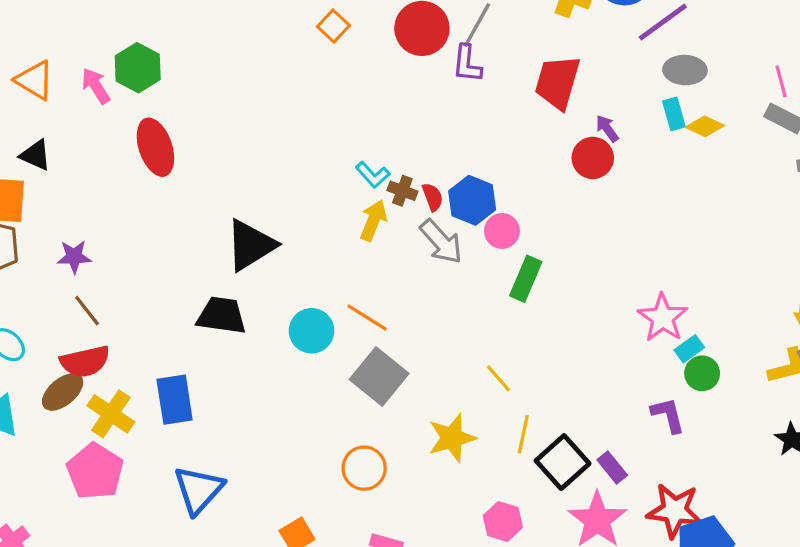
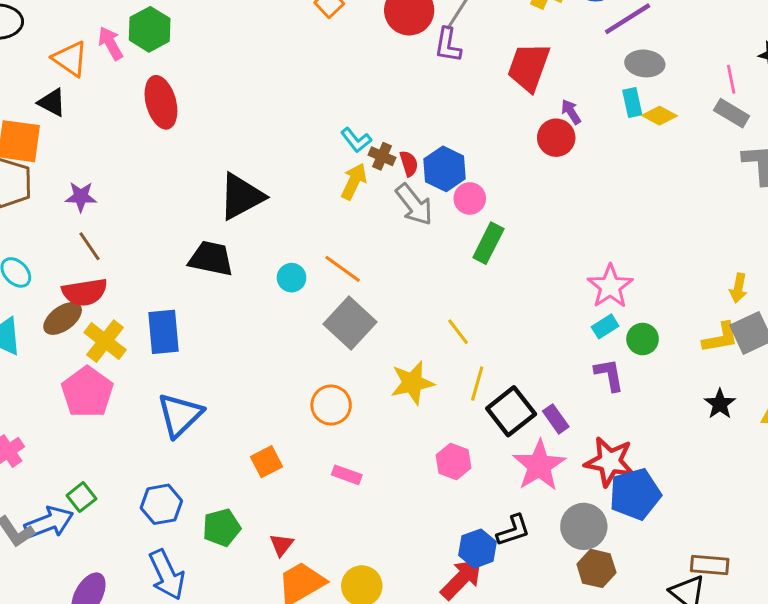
orange triangle: (35, 80) -> (70, 59), moved
cyan circle: (312, 331) -> (292, 278), size x0.7
cyan rectangle: (689, 349) -> (605, 326), moved

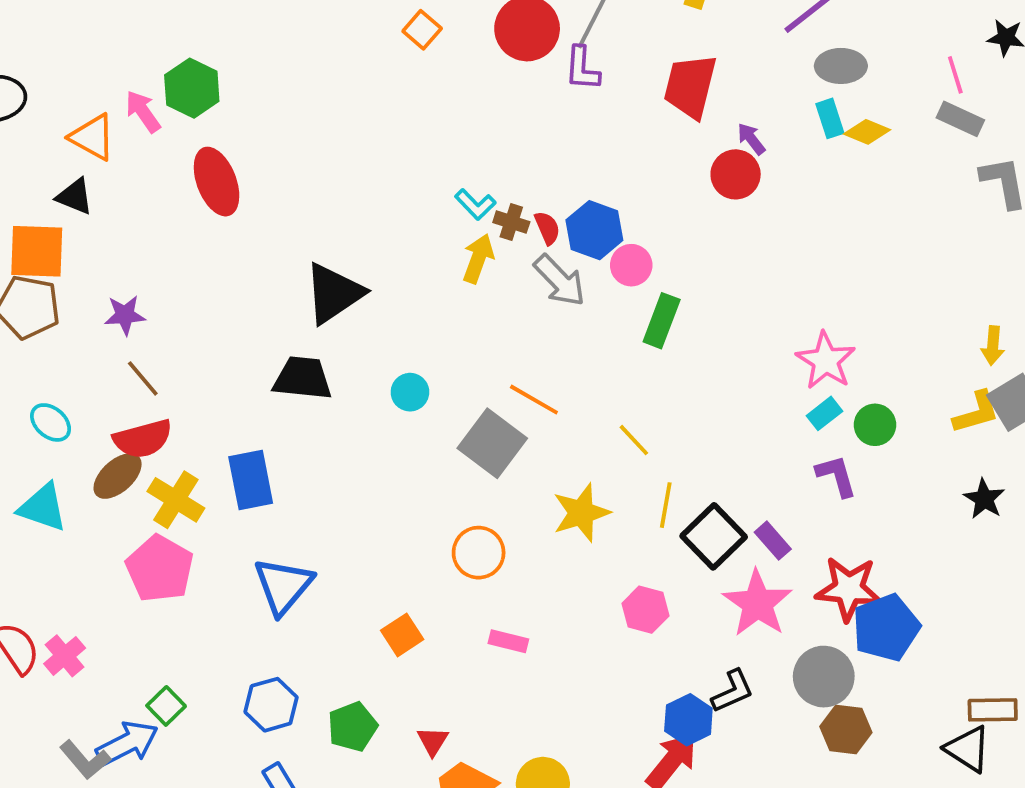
orange line: (343, 269) -> (534, 400), moved

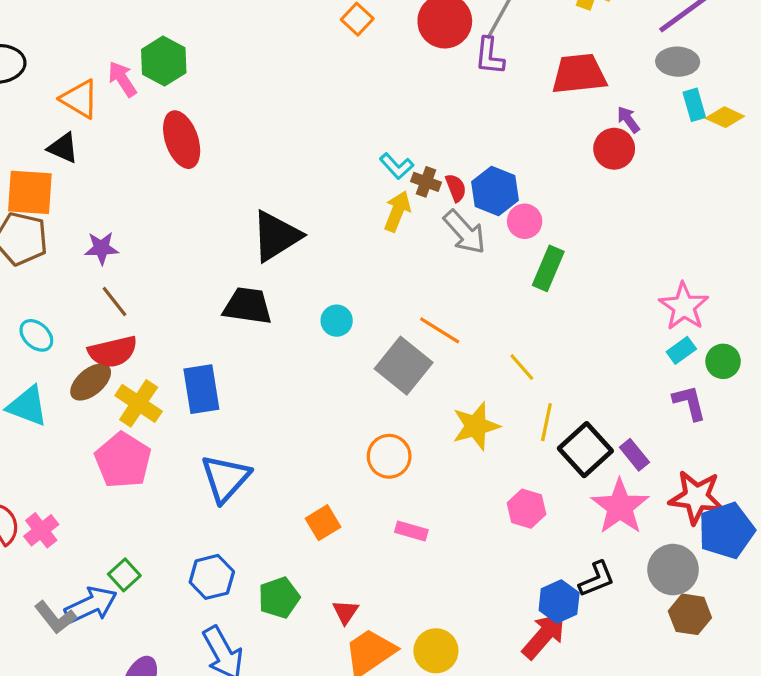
gray ellipse: (841, 66) -> (678, 62), moved
red trapezoid: (690, 86) -> (579, 74), turned 68

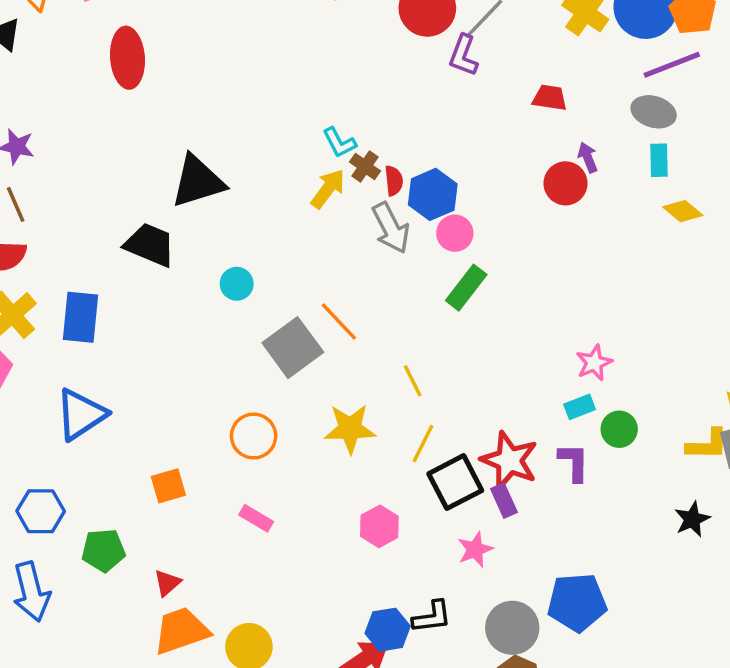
red trapezoid: (579, 74) -> (550, 98), size x0.6
yellow diamond: (725, 117) -> (683, 211), moved
pink star: (684, 306) -> (594, 363), size x0.7
red star: (696, 497) -> (509, 460), moved
pink star: (620, 507) -> (475, 549), size x0.6

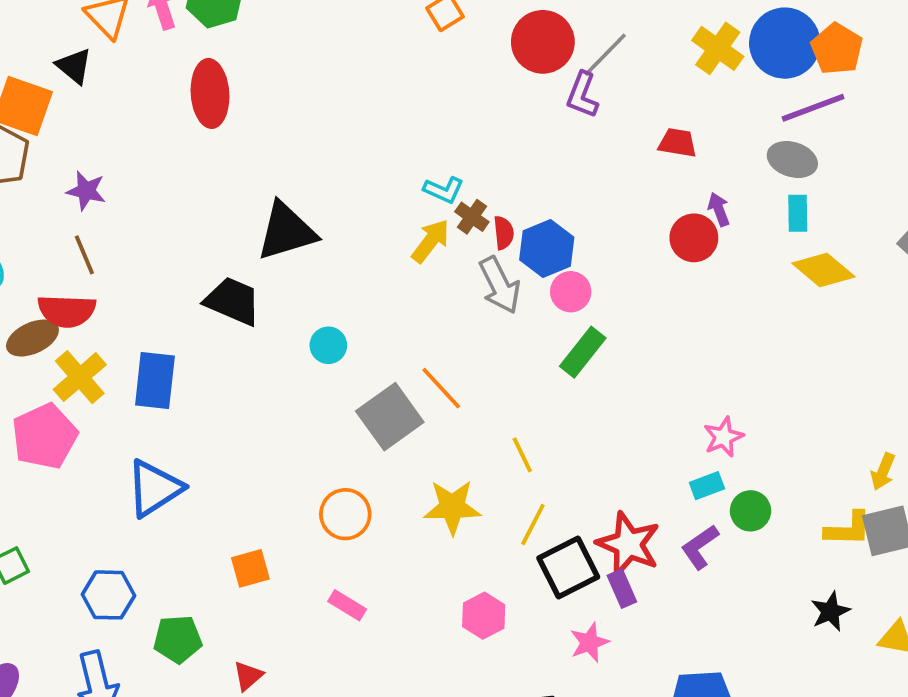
cyan L-shape: (339, 143) -> (444, 190), turned -39
yellow diamond: (683, 211) -> (823, 270), size x1.4
purple L-shape: (574, 462) -> (700, 547), turned -126

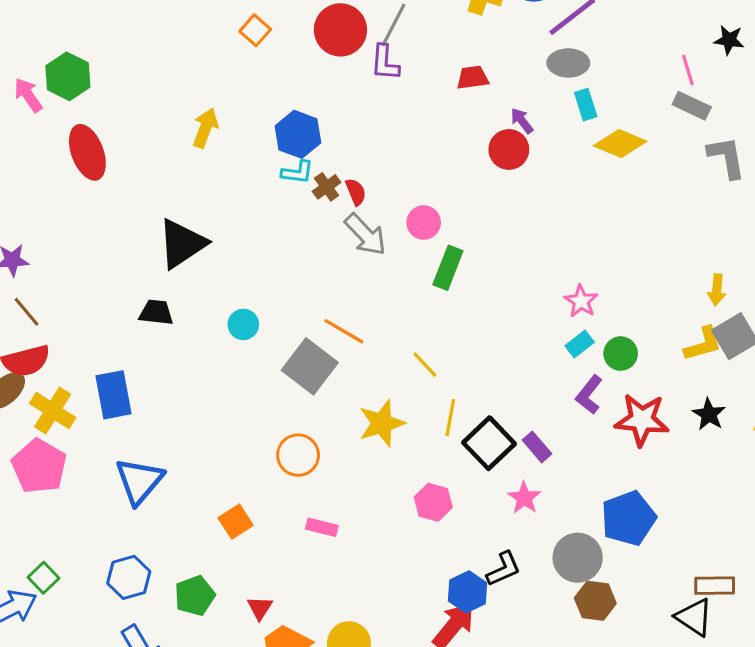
brown cross: (472, 217) -> (327, 187), turned 36
yellow arrow: (431, 241) -> (205, 128), moved
blue hexagon: (547, 249) -> (298, 134), moved
black trapezoid: (233, 301) -> (156, 312), size x0.7
red star: (628, 544) -> (642, 420), moved

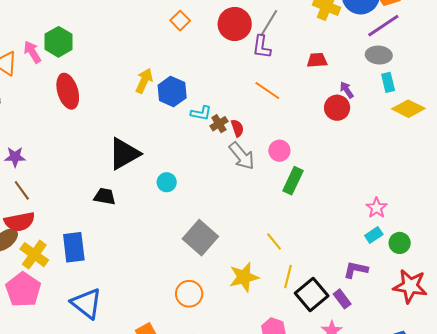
blue hexagon: (298, 134) -> (172, 91), moved
cyan circle: (243, 324) -> (167, 182), moved
orange line: (344, 331) -> (267, 90), moved
purple L-shape: (589, 395) -> (356, 270), moved, turned 60
blue triangle: (139, 481) -> (87, 303), turned -36

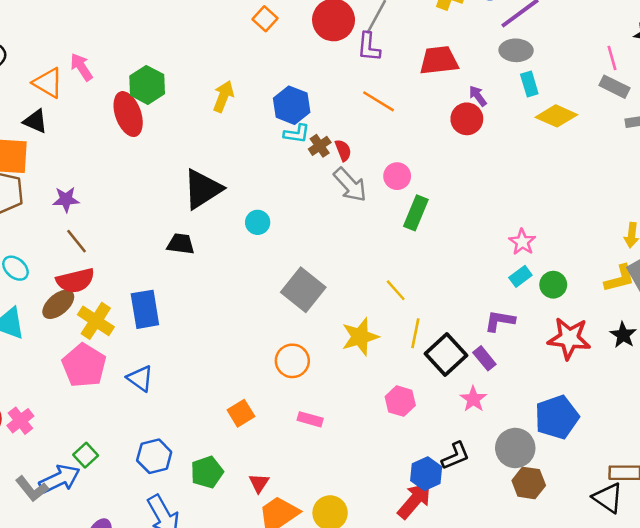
green hexagon: (59, 42) -> (147, 85), moved
red trapezoid: (317, 60) -> (439, 60), size x1.5
blue hexagon: (172, 91) -> (292, 105), moved
blue triangle: (87, 303) -> (140, 378), moved, size x0.7

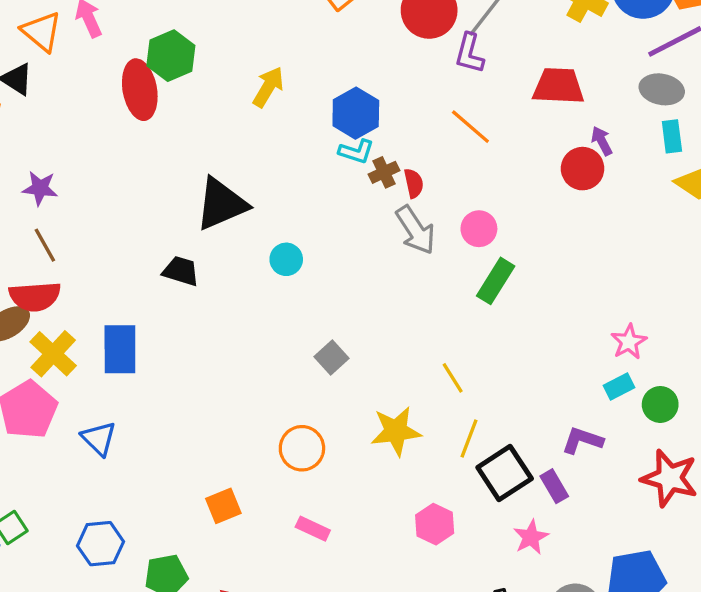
gray square: (303, 290) -> (331, 357), size x0.6

